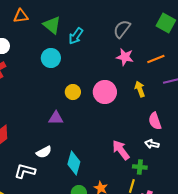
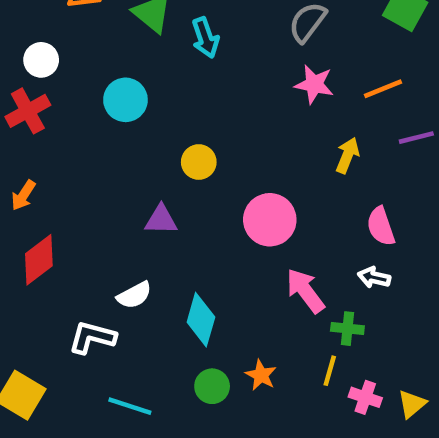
cyan arrow: (76, 36) -> (205, 38), turned -54
cyan circle: (51, 58) -> (125, 100), moved
yellow arrow: (140, 89) -> (347, 155), turned 42
pink circle: (105, 92) -> (270, 220), moved

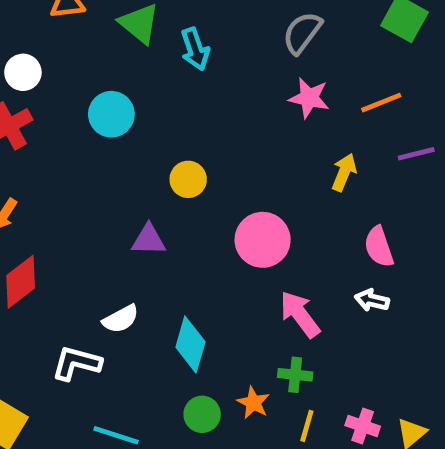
green cross: (347, 329) -> (295, 375), moved
yellow line: (330, 371) -> (307, 426), moved

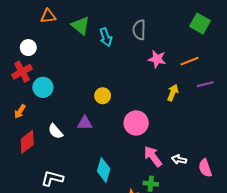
gray semicircle: (302, 33) -> (139, 30), moved, turned -36
cyan circle: (111, 114) -> (43, 87), moved
pink semicircle: (379, 247) -> (205, 168), moved
white arrow: (372, 300) -> (179, 160), moved
white semicircle: (121, 319) -> (55, 131), moved, turned 77

